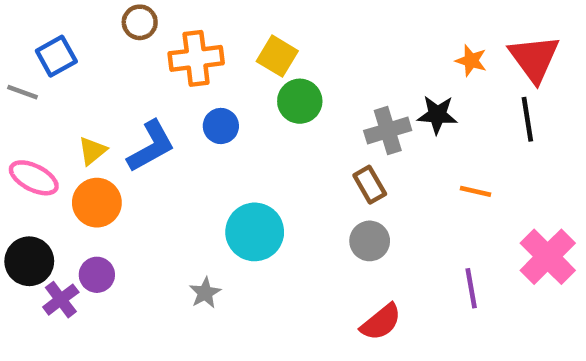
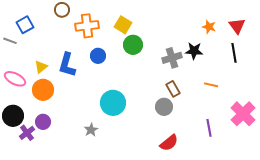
red triangle: (534, 58) -> (237, 26), size x0.7
blue L-shape: (151, 146) -> (67, 65), turned 135
brown rectangle: (370, 185) -> (173, 89), moved

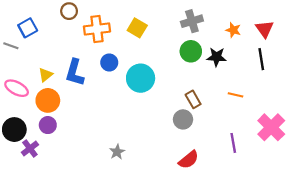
green circle: (133, 45) -> (191, 51), moved
gray cross: (172, 58) -> (192, 21), moved
cyan circle: (113, 103) -> (141, 78), moved
purple circle: (43, 122) -> (48, 125), moved
gray star: (91, 130) -> (117, 152), moved

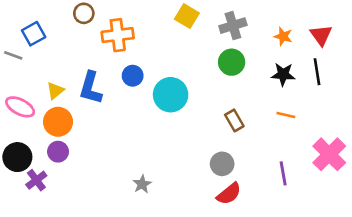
yellow square: (137, 28) -> (187, 16), moved
black star: (217, 57) -> (283, 74), moved
gray circle: (183, 119) -> (222, 164), moved

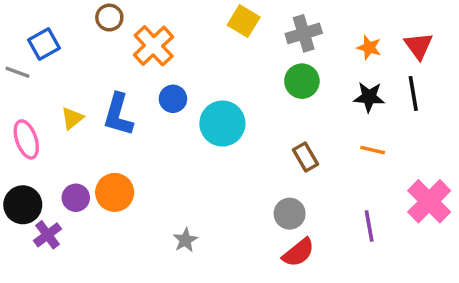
orange cross: (118, 35) -> (154, 46), turned -36
pink ellipse: (20, 107) -> (26, 139), turned 44
orange circle: (58, 122) -> (115, 192), moved

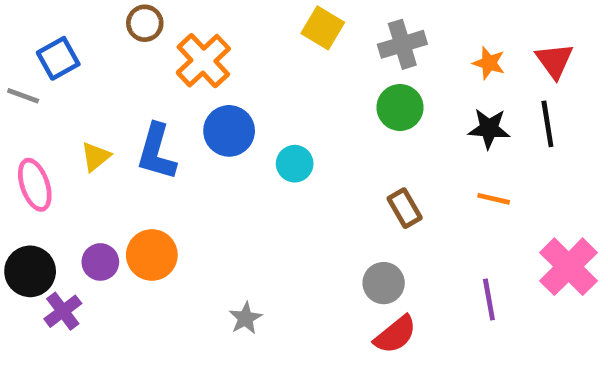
blue circle: (173, 99) -> (229, 131), size x1.4
cyan circle: (222, 124) -> (295, 164), size x0.6

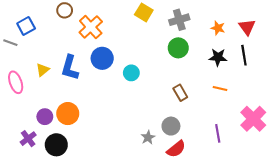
black circle: (30, 271) -> (56, 145), moved
gray star: (245, 318) -> (148, 138), moved

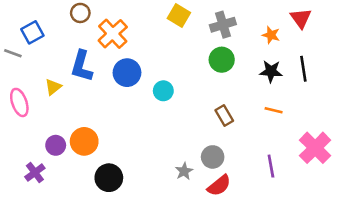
red triangle: (247, 27) -> (301, 18), moved
blue L-shape: (70, 68) -> (82, 66), moved
black circle: (56, 145) -> (109, 178), moved

